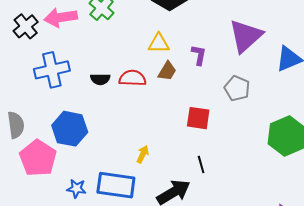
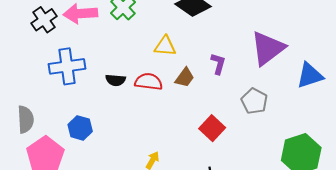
yellow triangle: (159, 43) -> (165, 46), moved
red square: (198, 118) -> (212, 128), turned 30
blue hexagon: (70, 129) -> (80, 128), size x0.7

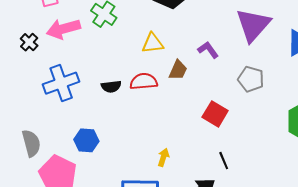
black cross: (44, 20) -> (29, 42), size x0.7
purple L-shape: (218, 64) -> (208, 50), turned -40

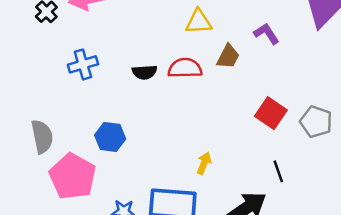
gray pentagon: (251, 79) -> (316, 122), moved
blue cross: (61, 83) -> (83, 64), size x0.7

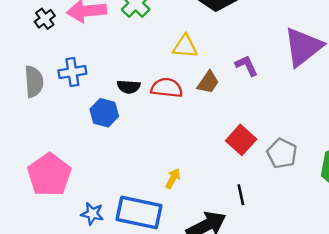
gray semicircle: (42, 137) -> (34, 82), moved
blue hexagon: (110, 137) -> (104, 113), moved

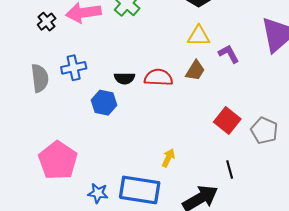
yellow triangle: (185, 46) -> (199, 36), moved

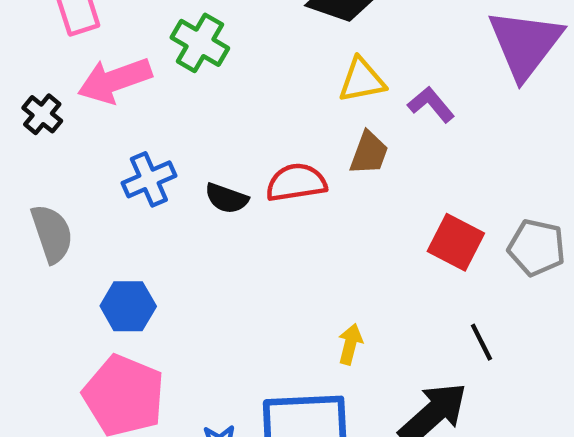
blue cross: (74, 68) -> (149, 179), moved
black semicircle: (124, 78) -> (227, 198), turned 30
blue hexagon: (104, 103) -> (128, 306), moved

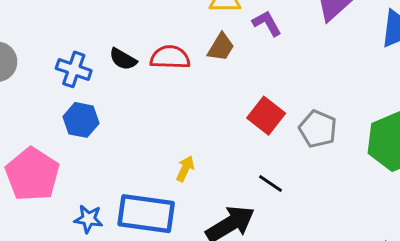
blue cross: (149, 179) -> (74, 69), moved, turned 32
blue hexagon: (128, 306) -> (81, 120), moved
black line: (481, 342) -> (270, 183), turned -40

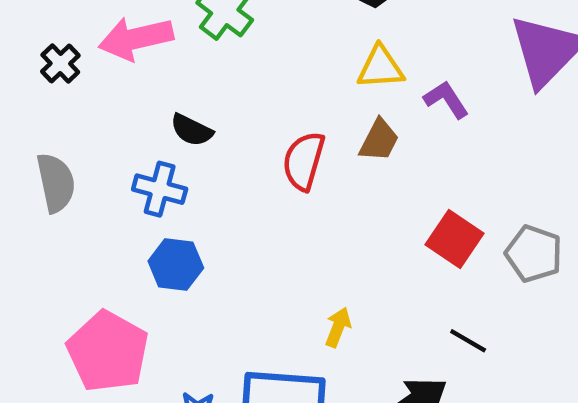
red semicircle: (170, 57) -> (304, 161), turned -72
black semicircle: (123, 59) -> (192, 130), moved

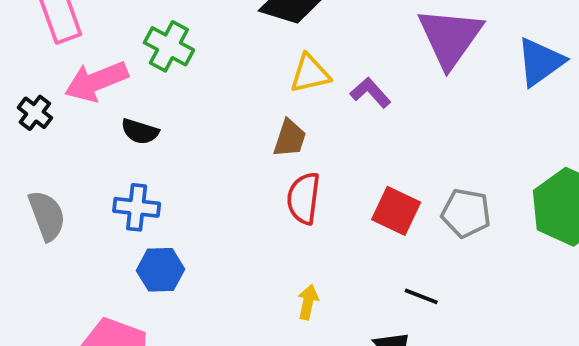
black semicircle: (192, 130) -> (140, 131), moved
brown trapezoid: (379, 140) -> (290, 138), moved
red semicircle: (304, 161) -> (304, 198), moved

